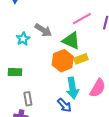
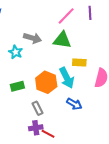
yellow rectangle: (81, 59) -> (79, 62), moved, turned 40
orange hexagon: (63, 61) -> (46, 82), moved
cyan arrow: (72, 88) -> (67, 78), moved

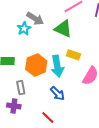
cyan star: (16, 52) -> (24, 29), moved
red line: (48, 134) -> (48, 118), moved

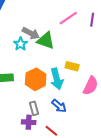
green triangle: (63, 29) -> (46, 41), moved
gray rectangle: (21, 88) -> (34, 108), moved
purple cross: (14, 106) -> (29, 122), moved

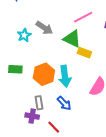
green triangle: (46, 41) -> (72, 39), moved
cyan star: (21, 44) -> (24, 35), moved
yellow rectangle: (72, 66) -> (84, 53), moved

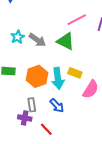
gray arrow: (44, 28) -> (37, 40), moved
yellow rectangle: (84, 53) -> (75, 73), moved

